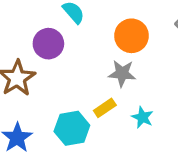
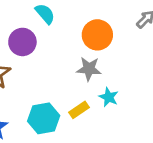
yellow rectangle: (105, 108) -> (79, 110), moved
cyan star: (142, 117) -> (109, 97), moved

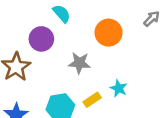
gray star: (89, 69) -> (79, 63), moved

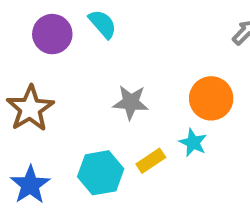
orange circle: (109, 33) -> (211, 98), moved
purple circle: (41, 39) -> (52, 34), moved

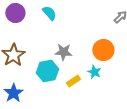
purple circle: (52, 34) -> (15, 13), moved
cyan hexagon: (101, 173) -> (47, 71), moved

